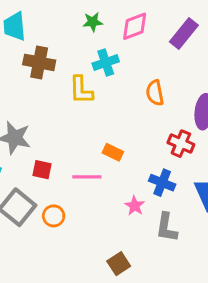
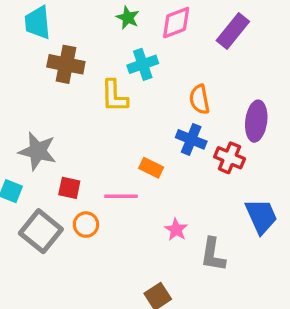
green star: (93, 22) -> (128, 18), turned 30
blue cross: (162, 183) -> (191, 139), moved
orange circle: (54, 216) -> (86, 225), moved

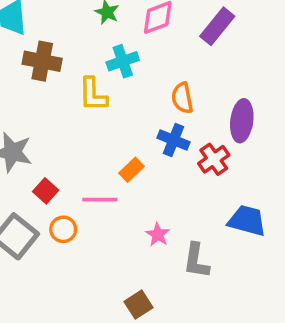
red cross: (230, 158) -> (214, 159), turned 32
orange rectangle: (151, 168) -> (131, 170), turned -70
red square: (69, 188) -> (46, 191), turned 30
blue trapezoid: (261, 216) -> (247, 221), turned -51

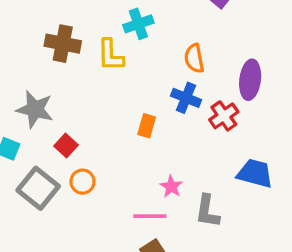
brown cross: (42, 61) -> (63, 44), moved
orange rectangle: (131, 170) -> (147, 126), turned -30
pink line: (100, 200) -> (150, 216), moved

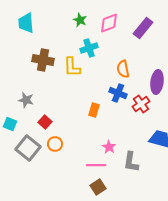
gray star: (35, 109) -> (26, 100), size x0.7

